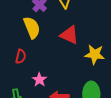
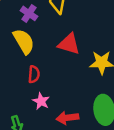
red semicircle: (21, 56) -> (34, 74), moved

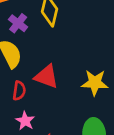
red triangle: (69, 44) -> (46, 76), moved

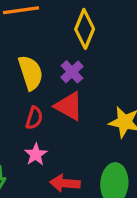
purple cross: (18, 23) -> (72, 72), moved

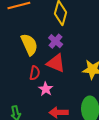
pink star: (36, 154) -> (46, 89), moved

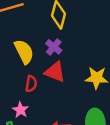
pink star: (46, 89) -> (20, 110), moved

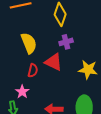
purple cross: (54, 47) -> (66, 42), moved, turned 32

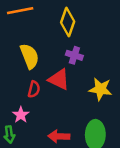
purple cross: (66, 42) -> (74, 55), turned 32

